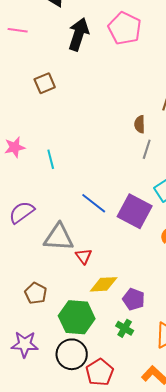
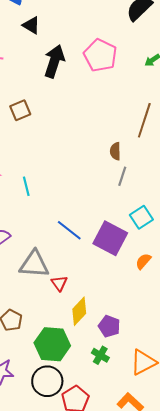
yellow diamond: (104, 284) -> (79, 311), turned -44

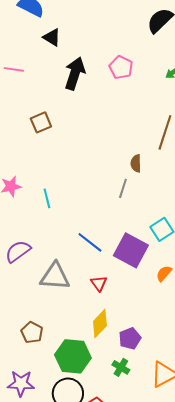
pink pentagon: (100, 55) -> (121, 67), size x0.7
gray line: (122, 176) -> (123, 188), moved
red triangle: (59, 283) -> (99, 283), moved
purple pentagon: (109, 326) -> (130, 338), turned 30

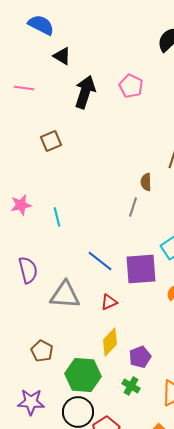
purple square: (131, 250) -> (141, 269), turned -32
purple semicircle: (18, 251) -> (28, 270), turned 112
red triangle: (99, 283) -> (109, 302), turned 42

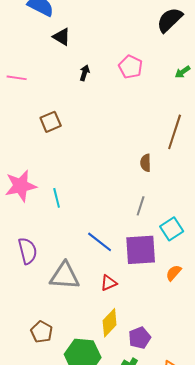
pink line: (24, 88) -> (17, 78), moved
black arrow: (85, 92) -> (85, 73), size x0.5
pink star: (21, 205) -> (21, 186), size x1.5
gray line: (133, 207) -> (141, 206), moved

